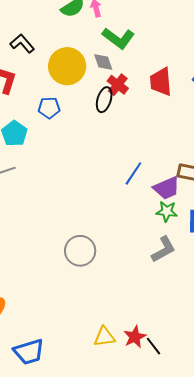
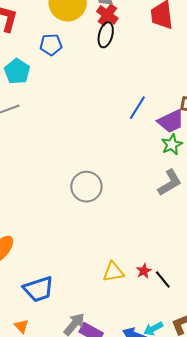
red cross: (118, 85) -> (107, 15), moved
green star: (167, 211) -> (172, 145), turned -30
red star: (135, 337) -> (144, 271), size x0.7

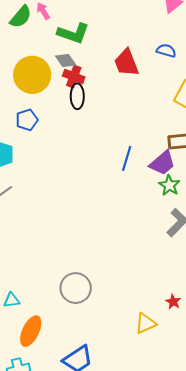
gray circle: (86, 187) -> (76, 288), moved
red star: (144, 271) -> (173, 302), moved

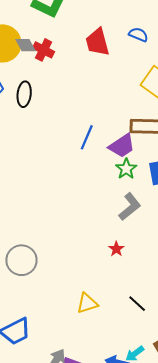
gray diamond: (66, 60) -> (25, 45), moved
black ellipse: (77, 96) -> (24, 94), moved
red star: (173, 302) -> (116, 249), moved

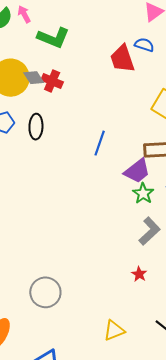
blue semicircle: (138, 35) -> (144, 45), moved
red trapezoid: (97, 42) -> (122, 59), moved
blue line: (87, 137) -> (100, 143), moved

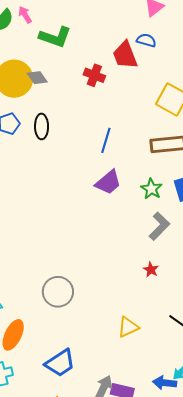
red cross: (52, 81) -> (94, 75), moved
purple trapezoid: (137, 171) -> (108, 182), moved

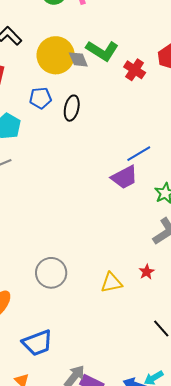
green L-shape: (55, 37) -> (102, 51), moved
blue line: (106, 140) -> (139, 154), moved, turned 30
yellow triangle: (128, 327) -> (111, 283), moved

